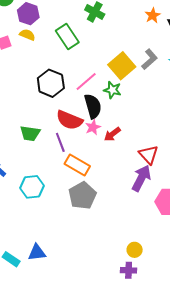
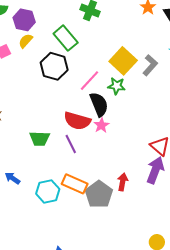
yellow semicircle: (27, 35) -> (26, 41), turned -63
gray L-shape: (150, 59) -> (150, 65), moved
black hexagon: (51, 83) -> (54, 66), moved
red arrow: (112, 134) -> (123, 182), moved, turned 144
orange rectangle: (77, 165) -> (75, 184), moved

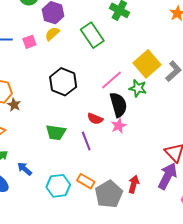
black hexagon: (54, 66) -> (63, 82), moved
red semicircle: (77, 121) -> (95, 119), size x0.6
orange rectangle: (75, 184) -> (86, 181), size x0.7

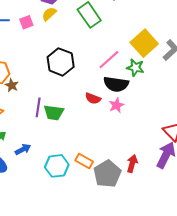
black semicircle: (118, 105) -> (116, 84), turned 115
purple line: (86, 141) -> (38, 107), moved, turned 30
blue arrow: (25, 169) -> (23, 149), turned 112

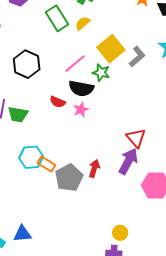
yellow semicircle: (49, 14) -> (83, 23), moved
cyan hexagon: (57, 166) -> (31, 157), moved

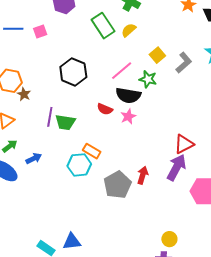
yellow square: (111, 49) -> (157, 55), size x0.6
red triangle: (136, 138) -> (184, 144), turned 45
orange rectangle: (46, 164) -> (92, 151), moved

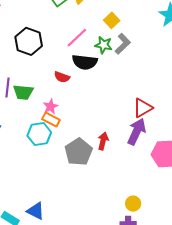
gray L-shape: (184, 63) -> (123, 44), moved
pink star: (128, 116) -> (51, 107), moved
blue triangle: (72, 242) -> (36, 211), turned 36

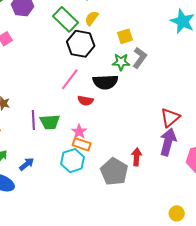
yellow square: (112, 20) -> (125, 36), turned 35
pink line: (77, 38) -> (70, 79), moved
black hexagon: (29, 41) -> (81, 44), moved

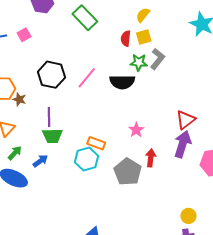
yellow semicircle: (92, 18) -> (143, 15), moved
black hexagon: (81, 44) -> (51, 75), moved
red semicircle: (85, 101) -> (126, 38), moved, turned 84
green trapezoid: (50, 122) -> (52, 136), moved
pink star: (79, 132) -> (136, 130), moved

